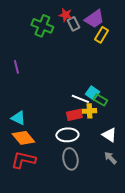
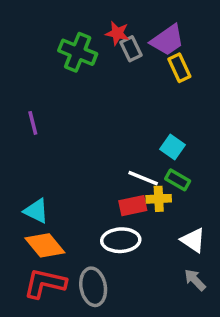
yellow rectangle: (101, 35) -> (179, 68), turned -56
cyan square: (92, 93) -> (172, 147), moved
gray ellipse: (70, 159) -> (93, 287), moved

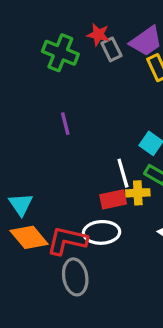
purple line: (33, 123) -> (65, 124), moved
white line: (143, 178) -> (123, 173), turned 52
cyan triangle: (36, 211) -> (21, 204), turned 30
red L-shape: (45, 283) -> (67, 241), moved

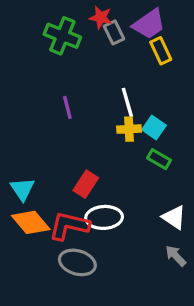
white line: (123, 173) -> (127, 102), moved
yellow cross: (138, 193) -> (129, 129), moved
red rectangle: (113, 199) -> (86, 184), moved, turned -45
gray ellipse: (75, 277) -> (77, 262), turned -64

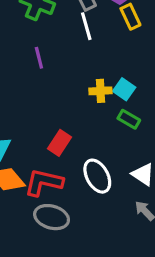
white line: (127, 102) -> (86, 26), moved
purple line: (67, 107) -> (39, 58), moved
white ellipse: (104, 217) -> (97, 176), moved, turned 64

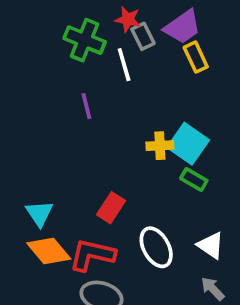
white line: (86, 26) -> (124, 65), moved
cyan square: (124, 89) -> (188, 144), size x1.5

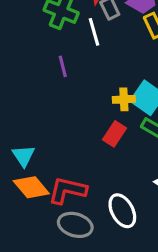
red rectangle: (111, 208) -> (114, 134), moved
white ellipse: (156, 247) -> (122, 211), moved

